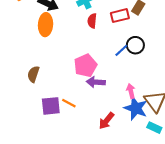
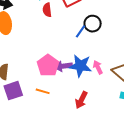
pink pentagon: (85, 66) -> (48, 65), moved
purple square: (51, 106) -> (13, 91), moved
blue star: (136, 108) -> (80, 66), moved

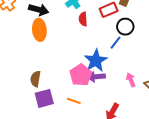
black circle: (93, 24) -> (125, 27), moved
blue star: (80, 66) -> (96, 61), moved, turned 30

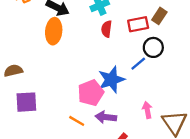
purple arrow: (96, 77) -> (106, 117), moved
brown semicircle: (35, 79) -> (13, 71), moved, turned 56
purple square: (44, 98) -> (26, 102), moved

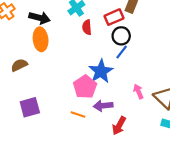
black circle: (153, 47) -> (121, 36), moved
brown semicircle: (13, 71) -> (19, 65), moved

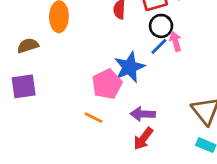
pink arrow: (138, 91) -> (175, 41), moved
purple arrow: (103, 106) -> (143, 114), moved
purple square: (30, 107) -> (24, 86), moved

